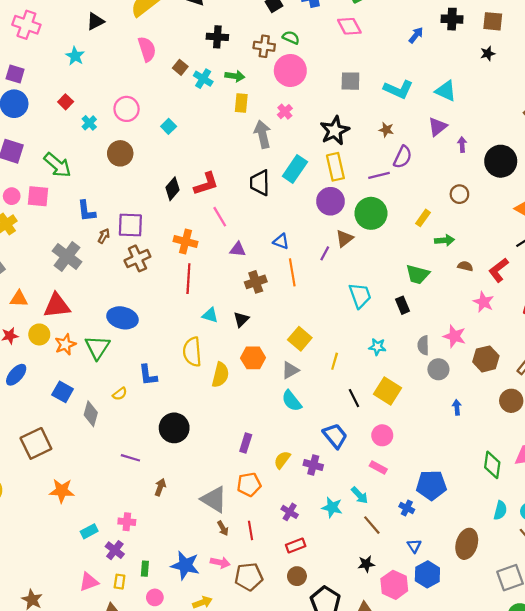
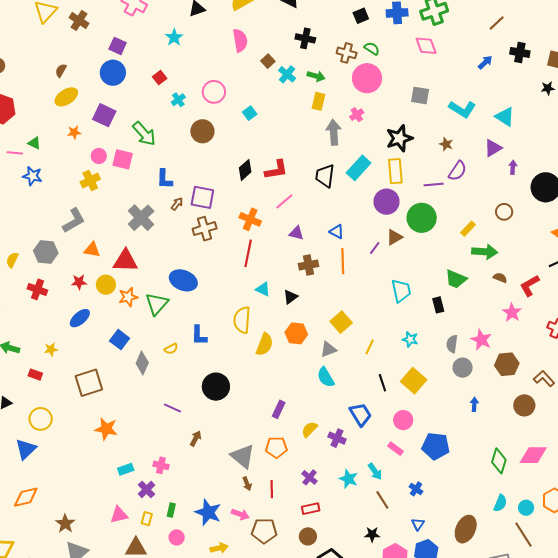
pink line: (220, 217) -> (284, 201), turned 72
green arrow: (445, 240) -> (485, 252), size x1.4
blue pentagon: (431, 485) -> (436, 446), moved

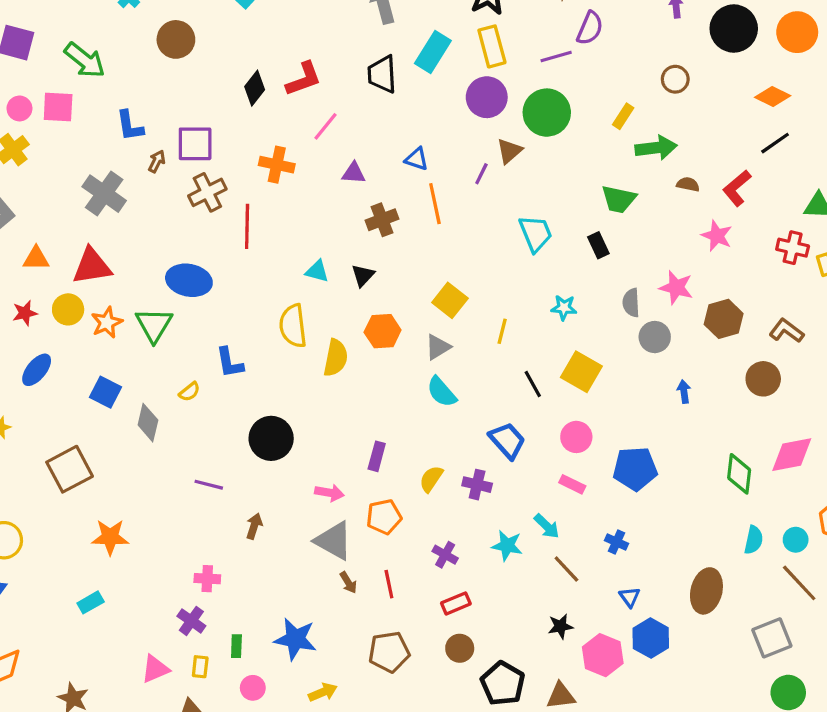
red line: (248, 253) -> (247, 226), moved
cyan rectangle: (126, 469) -> (91, 602), moved
pink arrow: (240, 514) -> (329, 493), moved

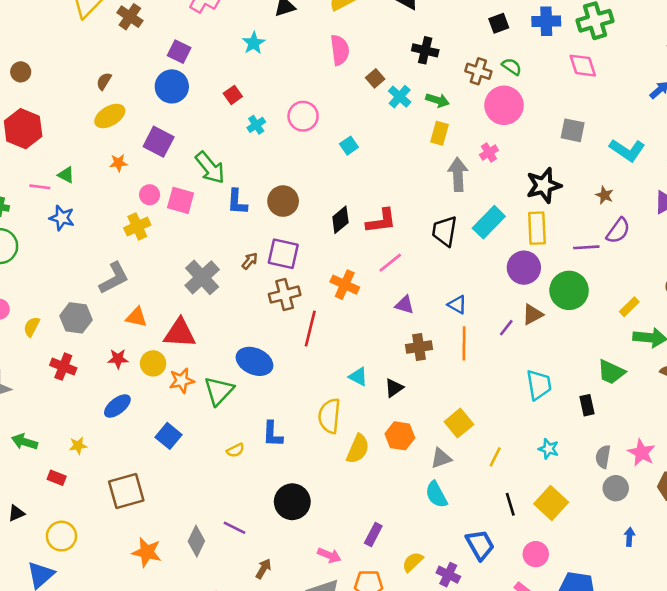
brown circle: (176, 39) -> (283, 201), moved
blue L-shape: (130, 126) -> (237, 202), moved
gray diamond: (148, 423) -> (196, 541), moved

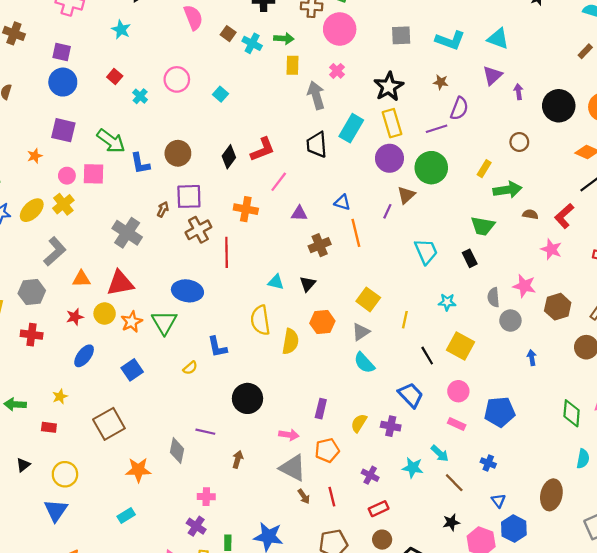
yellow ellipse: (110, 116) -> (32, 210), moved
blue square: (168, 436) -> (132, 370), turned 30

